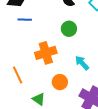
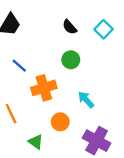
blue line: (25, 20) -> (19, 66), moved, turned 40

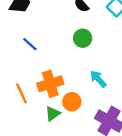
orange cross: (44, 88) -> (50, 84), moved
green triangle: (36, 142) -> (53, 114), moved, turned 49

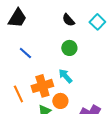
cyan arrow: (98, 79) -> (65, 76), moved

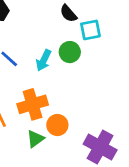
cyan square: (97, 22) -> (90, 30), moved, turned 35
cyan arrow: (65, 76) -> (44, 60), moved, turned -112

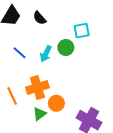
black semicircle: (68, 13) -> (40, 18), moved

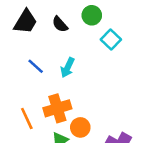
cyan square: (82, 31) -> (111, 39), turned -35
green circle: (66, 47) -> (92, 15), moved

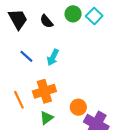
black trapezoid: (25, 22) -> (18, 19), turned -60
cyan square: (111, 39) -> (94, 16), moved
orange circle: (80, 127) -> (78, 107), moved

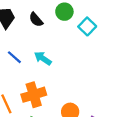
cyan square: (94, 16) -> (87, 26), moved
cyan arrow: (53, 57) -> (43, 58), turned 98

